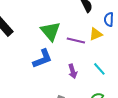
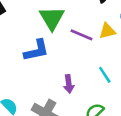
purple arrow: (73, 71) -> (69, 84), moved

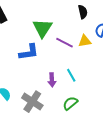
cyan line: (105, 75) -> (71, 75), moved

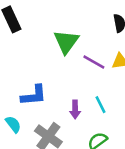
blue L-shape: (29, 52) -> (34, 95), moved

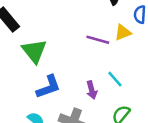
green triangle: (66, 42) -> (34, 51), moved

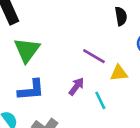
yellow triangle: (123, 32) -> (119, 73), moved
purple arrow: (92, 90) -> (76, 86), moved, turned -144

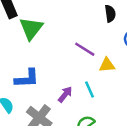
green triangle: (27, 50) -> (31, 28), moved
purple arrow: (76, 86) -> (65, 94), moved

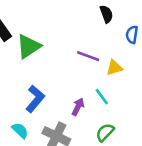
green triangle: (31, 28) -> (29, 46), turned 30
blue L-shape: (27, 78) -> (35, 99), turned -35

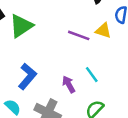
yellow triangle: (114, 68) -> (103, 31), moved, turned 35
purple arrow: (78, 107) -> (69, 84), turned -56

